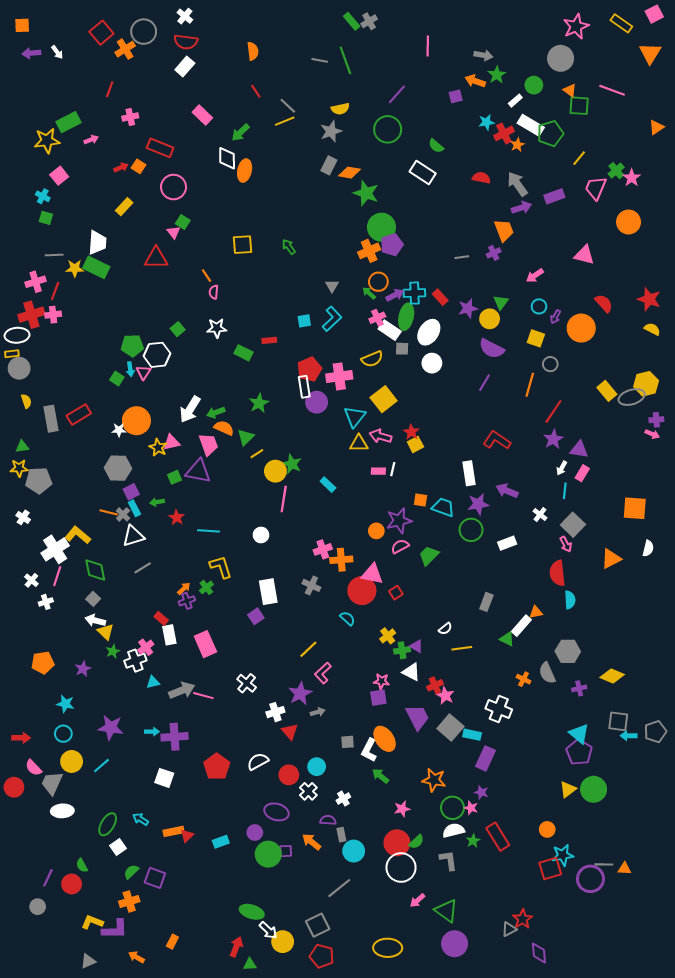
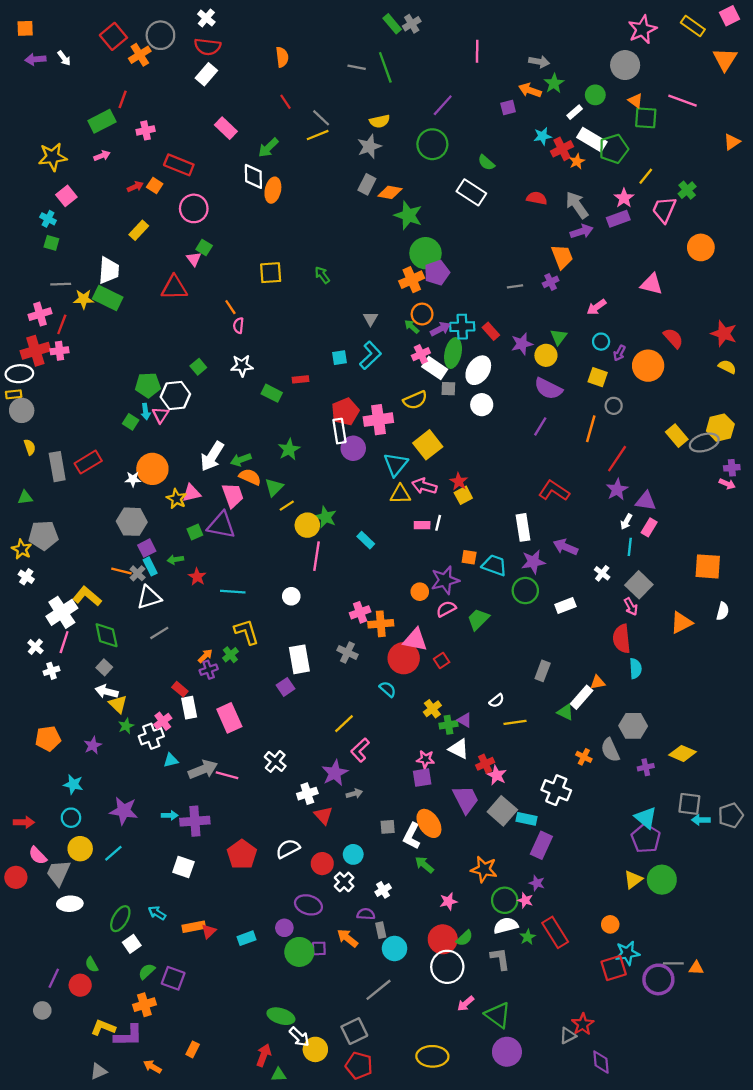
green rectangle: (68, 122) -> (102, 121), moved
pink star: (632, 178) -> (624, 198), moved
yellow star: (19, 468) -> (22, 549), moved, turned 30

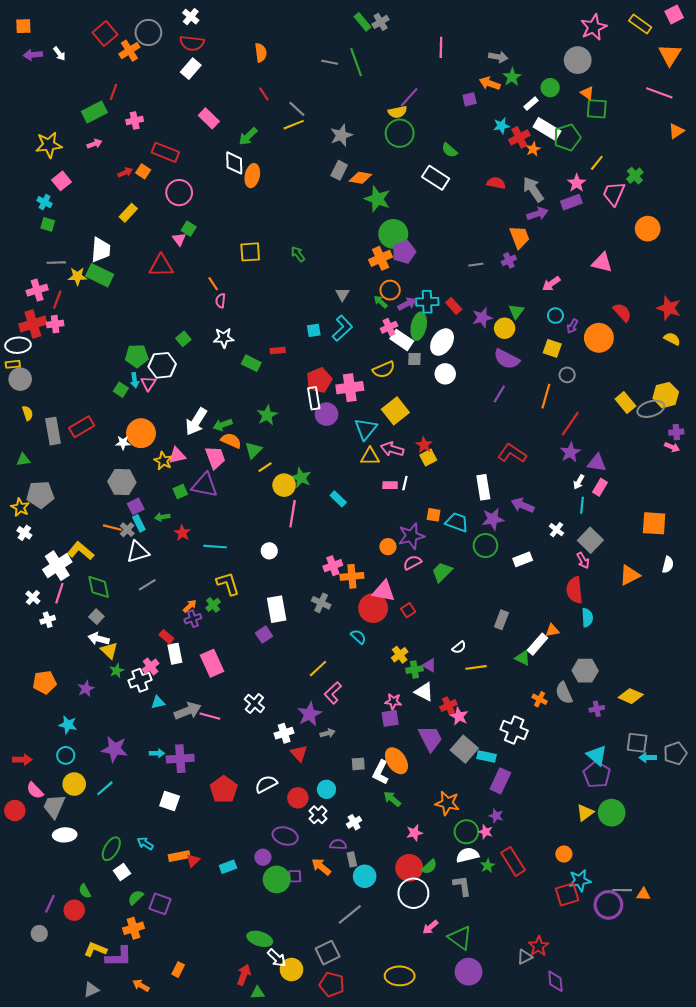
pink line: (682, 101) -> (659, 93), moved
yellow semicircle: (380, 121) -> (398, 112), moved

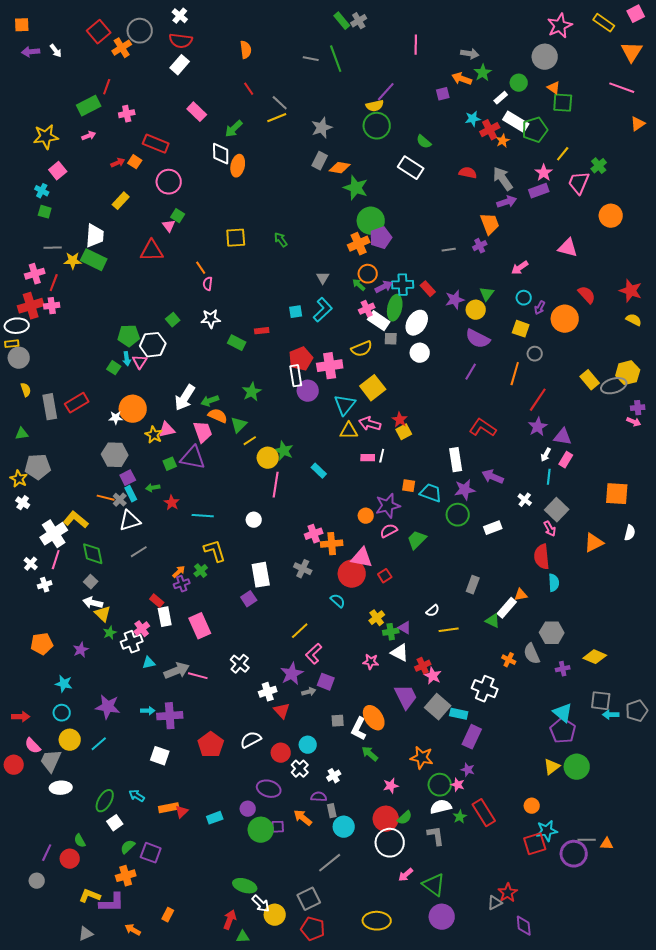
purple square: (390, 718) -> (326, 682), moved, turned 30

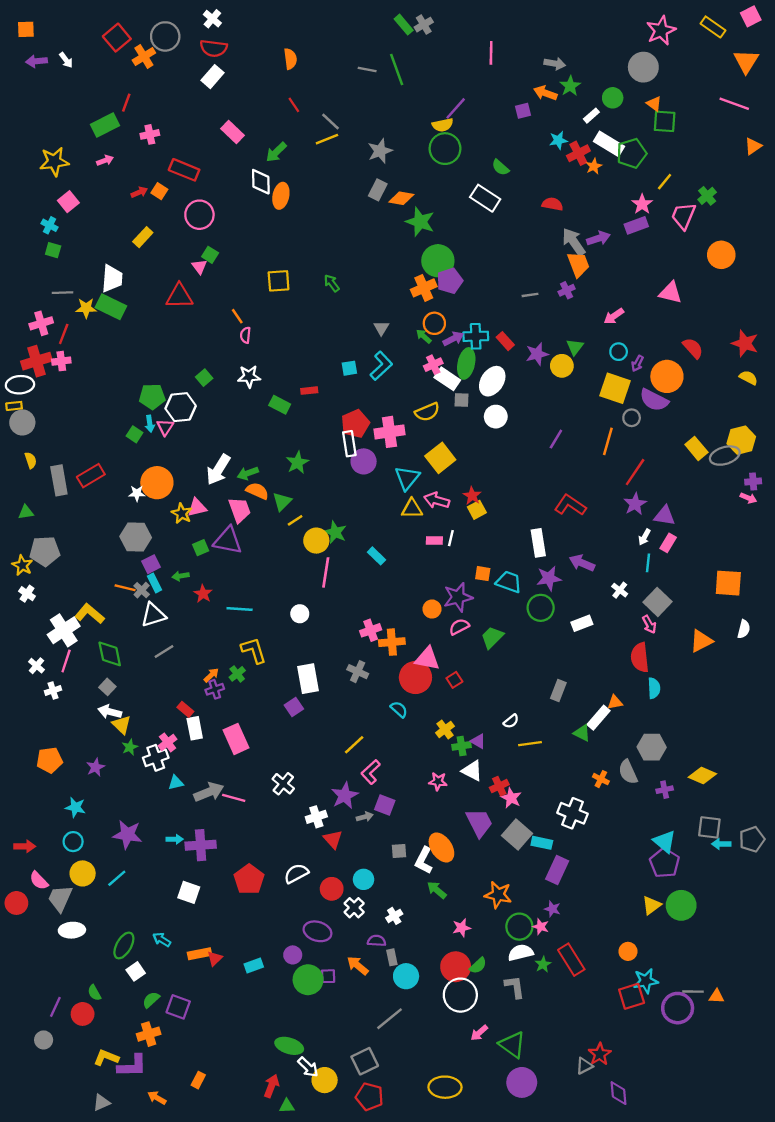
gray arrow: (503, 179) -> (574, 242), moved
yellow square: (521, 329) -> (615, 388), size x1.5
purple semicircle: (478, 339) -> (654, 400), moved

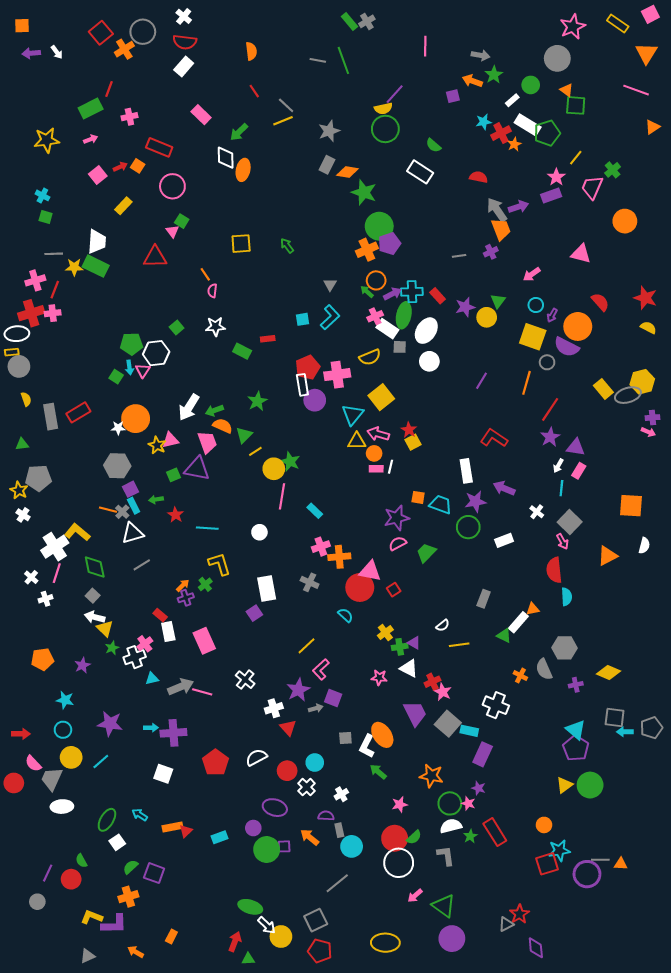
pink square: (68, 202) -> (98, 175), moved
cyan rectangle: (377, 556) -> (315, 511), moved
orange circle: (432, 609) -> (374, 453), moved

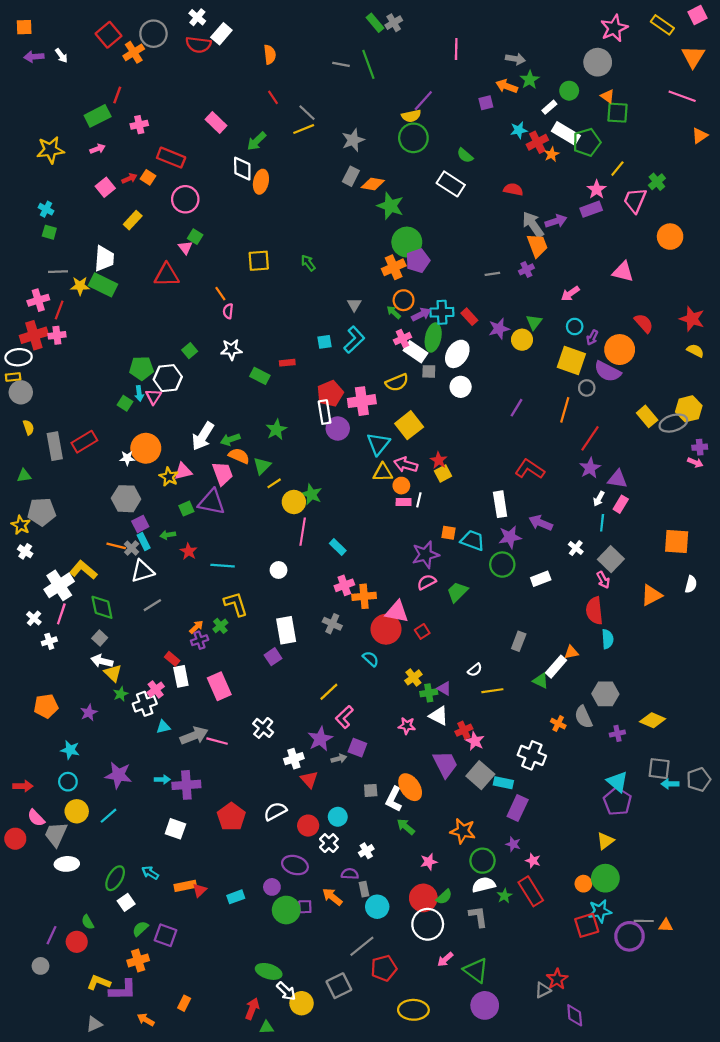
white rectangle: (184, 67) -> (221, 34), moved
green circle: (590, 785) -> (605, 878), moved
pink star: (468, 803) -> (533, 861), moved
red pentagon: (320, 951) -> (384, 968), moved, turned -30

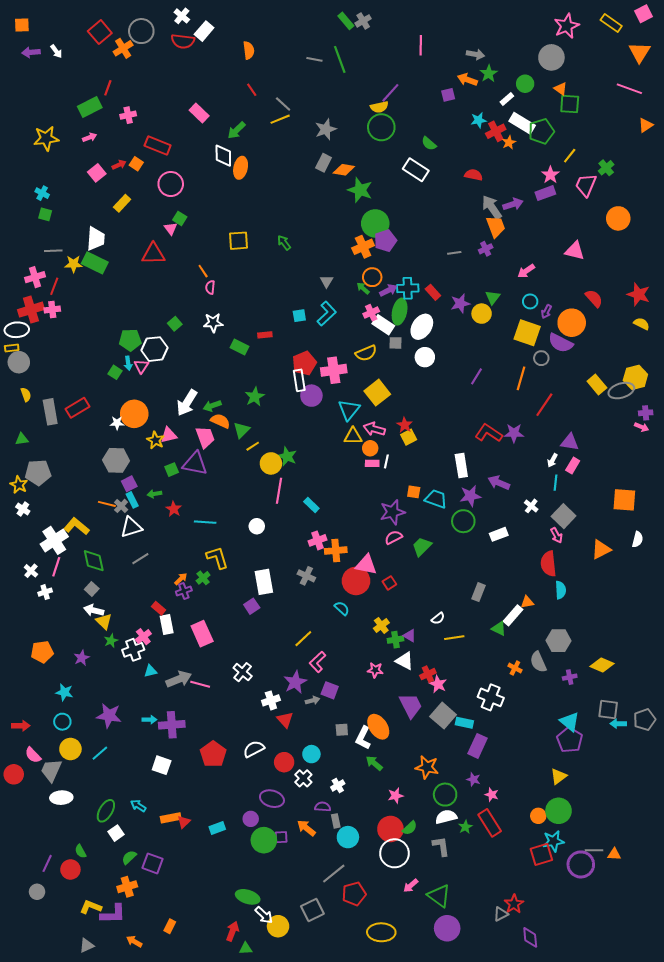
purple star: (590, 468) -> (514, 433), moved, turned 30

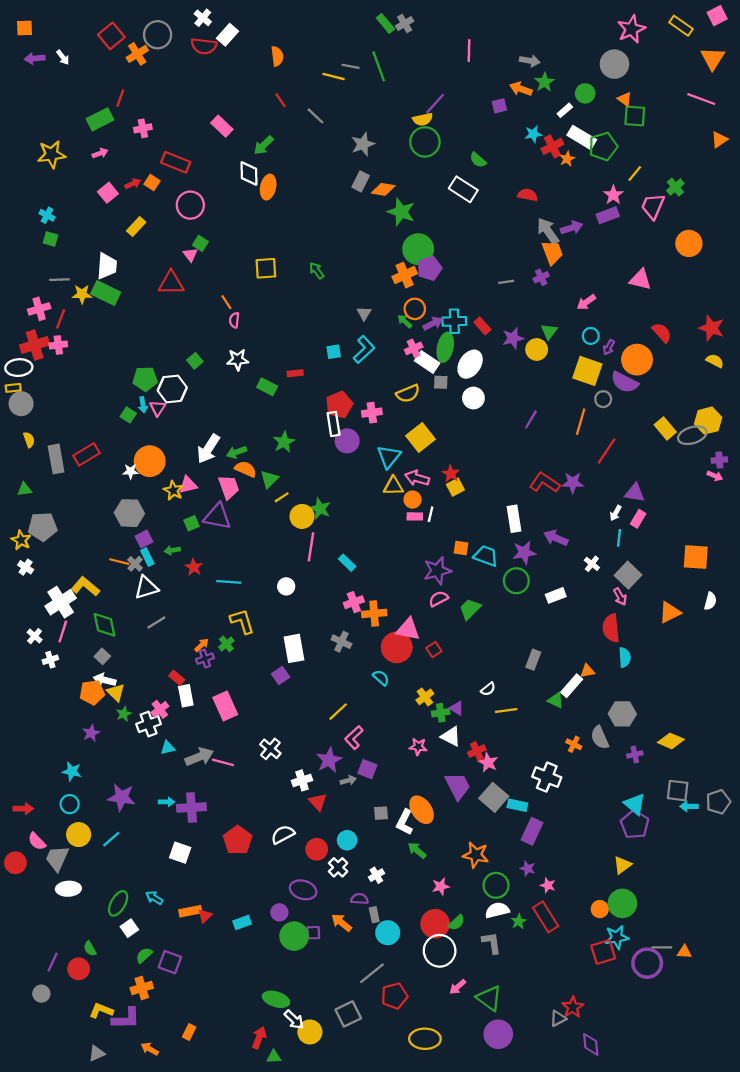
yellow line: (280, 119) -> (334, 76), moved, turned 36
pink cross: (334, 370) -> (372, 413), size x0.7
orange pentagon: (42, 652) -> (92, 692), moved

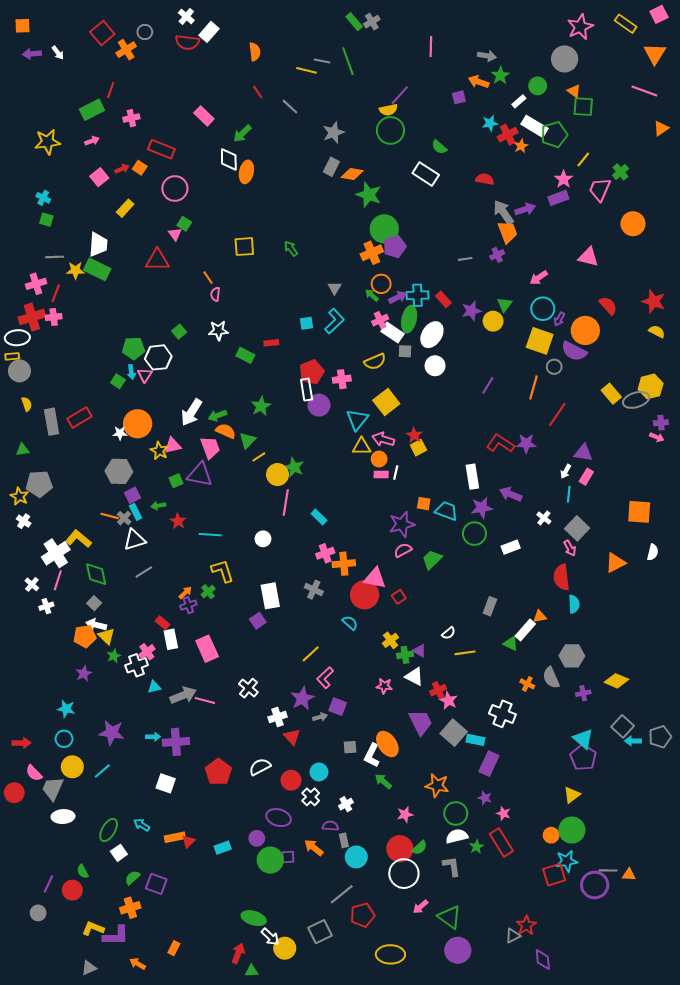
gray circle: (158, 35) -> (145, 32), size x0.6
cyan circle: (591, 336) -> (543, 309), size x1.5
gray square: (678, 791) -> (623, 726), turned 35

